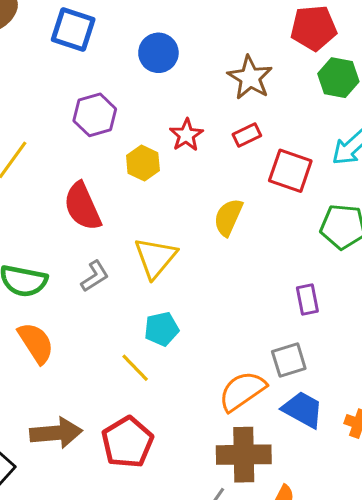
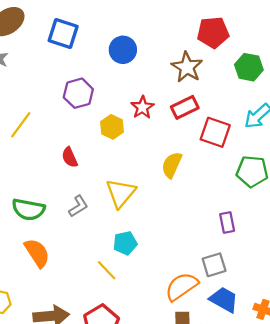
red pentagon: (314, 28) -> (213, 32), moved
red rectangle: (247, 135) -> (185, 107), size x1.4
red semicircle: (82, 206) -> (70, 157), size x0.6

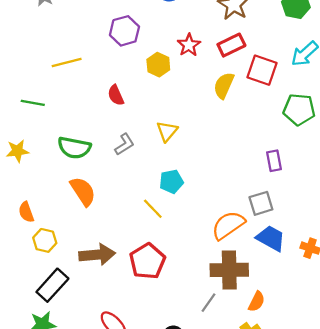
yellow line: (21, 125) -> (67, 63), turned 40
yellow semicircle: (172, 165) -> (224, 85), moved
yellow triangle: (121, 193) -> (167, 131), size x0.7

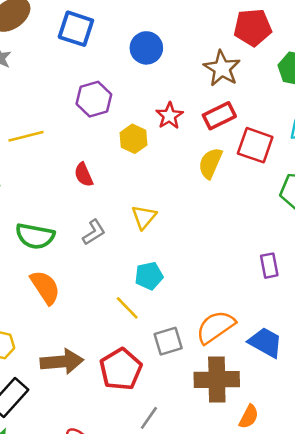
purple rectangle: (274, 161) -> (269, 266), moved
gray square: (261, 203) -> (168, 341), moved
gray line: (209, 303) -> (149, 418), moved

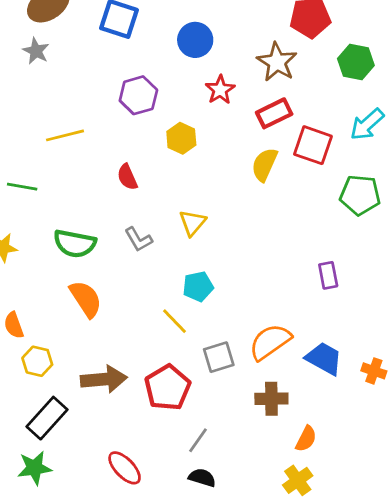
red star: (169, 116) -> (220, 90), moved
gray L-shape: (94, 232) -> (138, 239), turned 92
brown cross: (217, 379) -> (271, 399), size x0.7

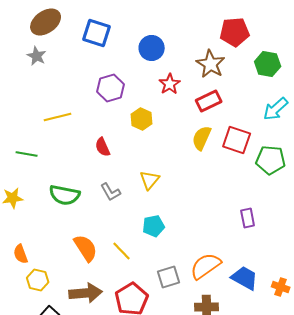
red square: (313, 145) -> (237, 140), moved
orange semicircle: (86, 299) -> (86, 248), moved
yellow line: (174, 321) -> (122, 251), moved

